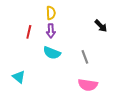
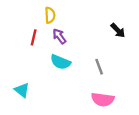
yellow semicircle: (51, 13) -> (50, 15), moved
purple arrow: (51, 31) -> (59, 36), turned 144

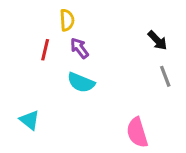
gray line: (99, 67) -> (165, 76), moved
pink semicircle: (103, 99) -> (137, 132), turned 65

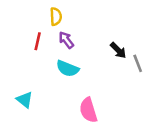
black arrow: (157, 40) -> (118, 50), moved
pink semicircle: (137, 132) -> (88, 110), moved

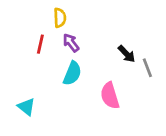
cyan semicircle: (68, 69) -> (72, 73), turned -90
pink semicircle: (88, 110) -> (110, 96), moved

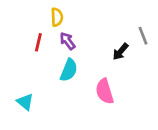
black arrow: (127, 54) -> (120, 52), turned 84
gray line: (147, 68) -> (143, 36), moved

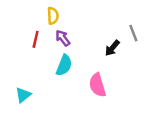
cyan triangle: (25, 102) -> (23, 95), turned 42

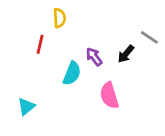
gray line: (133, 33) -> (149, 37), turned -35
purple arrow: (63, 38) -> (94, 57), moved

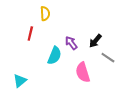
gray line: (149, 37) -> (108, 58), moved

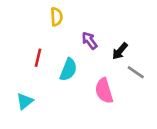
red line: (30, 34) -> (38, 58), moved
purple arrow: (71, 43) -> (90, 41), moved

